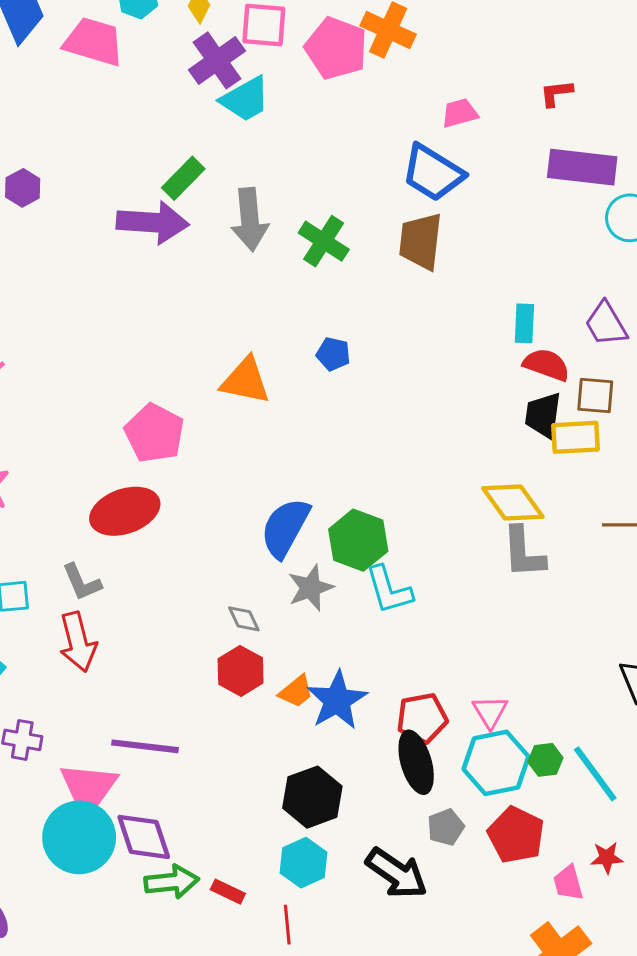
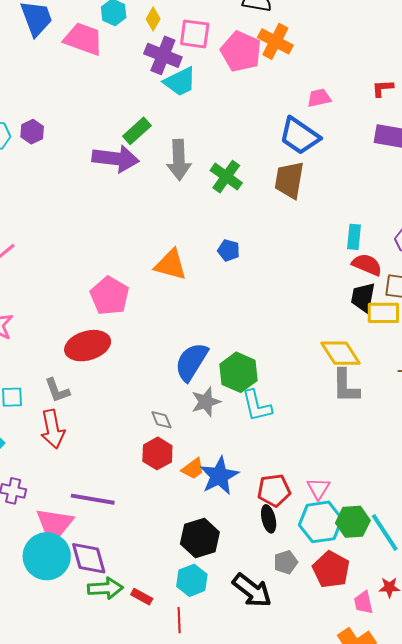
purple cross: (217, 60) -> (163, 55), turned -36
green hexagon: (545, 760) -> (353, 522), size x1.5
black ellipse: (416, 762) -> (269, 519), size x0.7

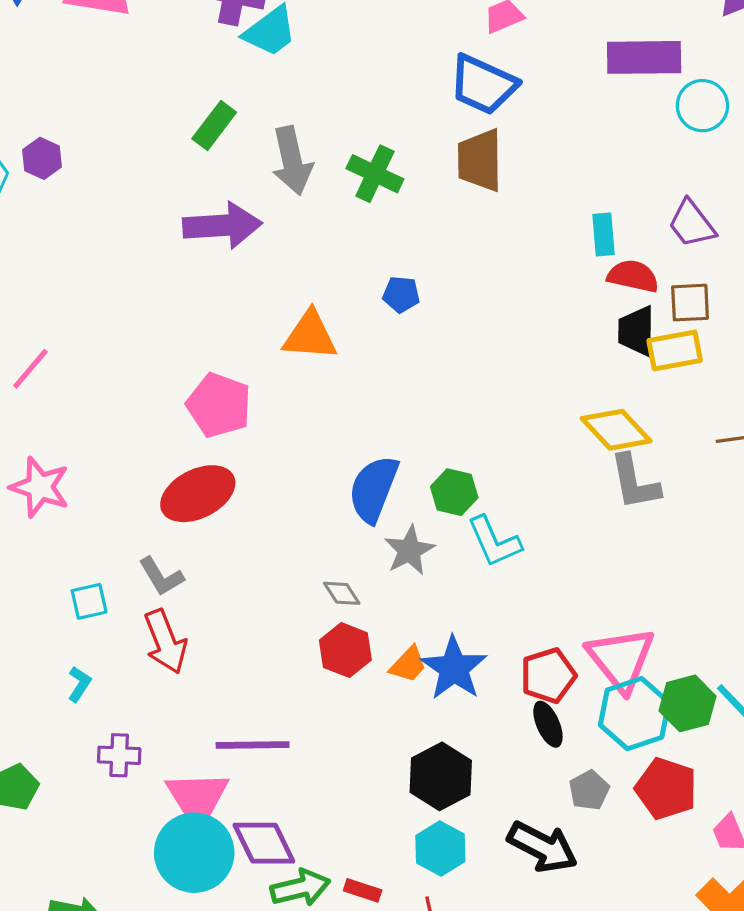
purple arrow: (116, 159) -> (222, 226), moved
green hexagon: (238, 372) -> (454, 492), size x0.7
pink triangle: (318, 488) -> (621, 659), size x1.8

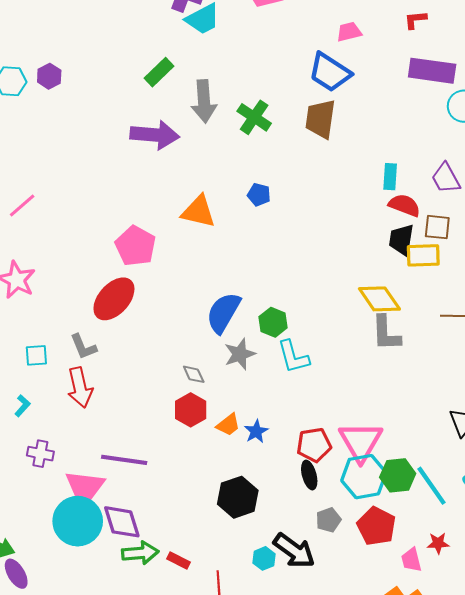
red ellipse: (198, 494) -> (114, 299), turned -30
blue star: (454, 668) -> (256, 431), size x0.6
cyan hexagon: (440, 848) -> (264, 558), moved, size x0.7

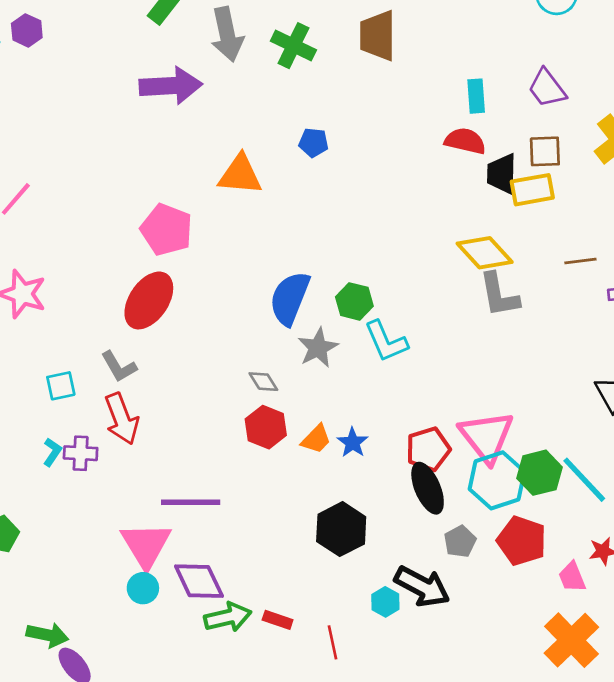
red semicircle: (404, 205) -> (465, 141), moved
purple cross: (40, 454) -> (81, 453), moved
black ellipse: (309, 475) -> (428, 488), size x1.4
cyan circle: (78, 521) -> (143, 588), size x0.5

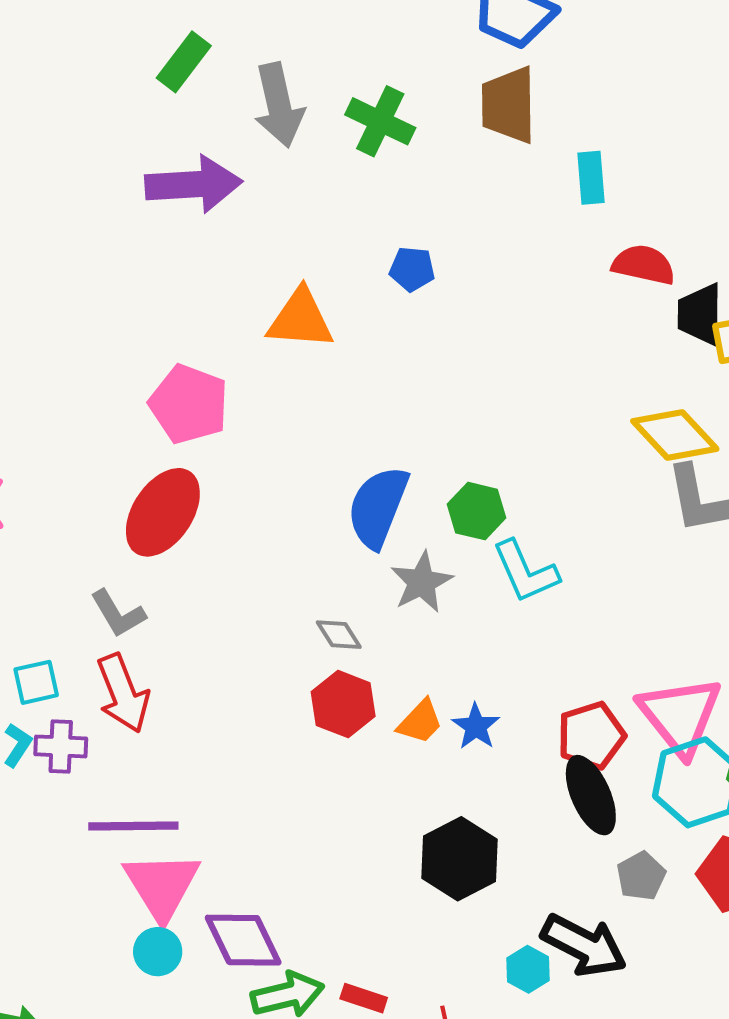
cyan rectangle: (476, 96) -> (591, 178), moved
cyan square: (61, 386) -> (36, 682), moved
purple line: (191, 502) -> (133, 826), moved

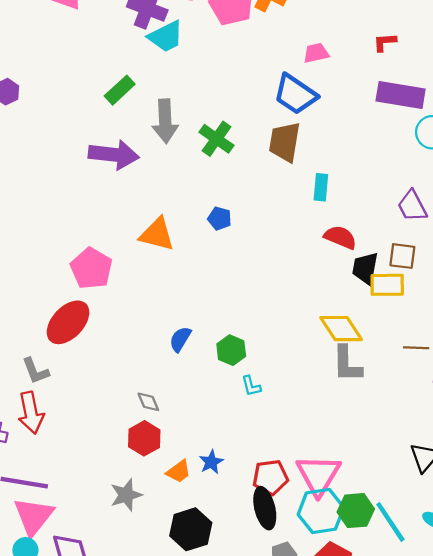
blue semicircle: (378, 507) -> (180, 339), size x0.6
cyan L-shape: (526, 572) -> (251, 386), size x0.6
gray star: (422, 582) -> (126, 495), moved
orange trapezoid: (420, 722) -> (179, 471), moved

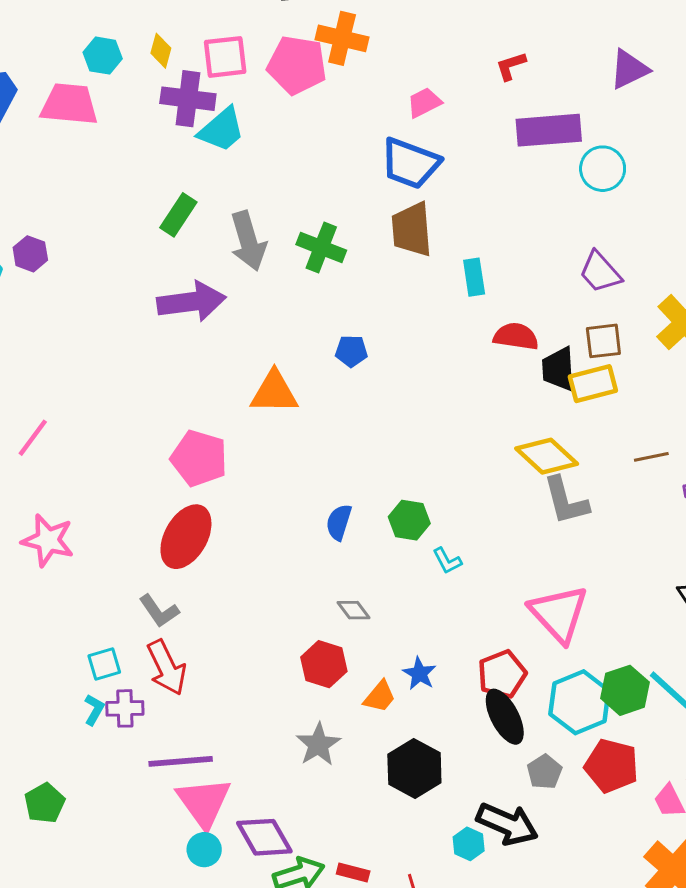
gray diamond: (148, 402) -> (353, 610), moved
pink triangle: (318, 475) -> (559, 614), moved

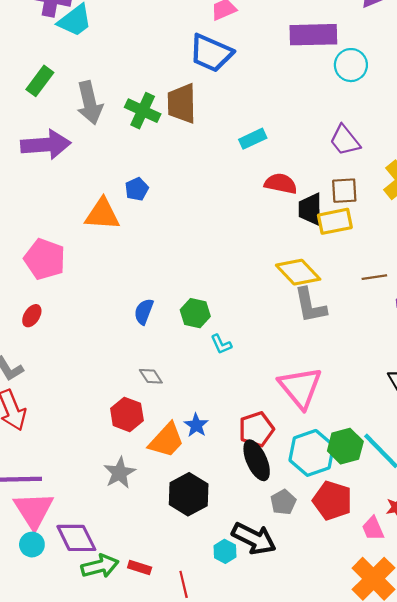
brown trapezoid: (412, 229) -> (182, 103), moved
cyan rectangle: (474, 277) -> (253, 139), turned 70
blue pentagon: (351, 351) -> (137, 189), moved, turned -30
red ellipse: (186, 537) -> (32, 316), size x0.5
orange trapezoid: (380, 697) -> (166, 440), size x1.5

